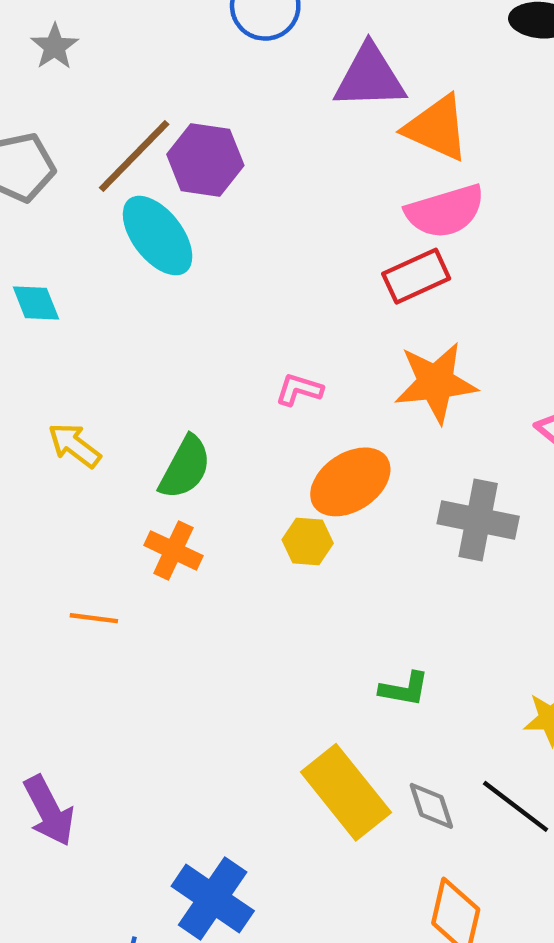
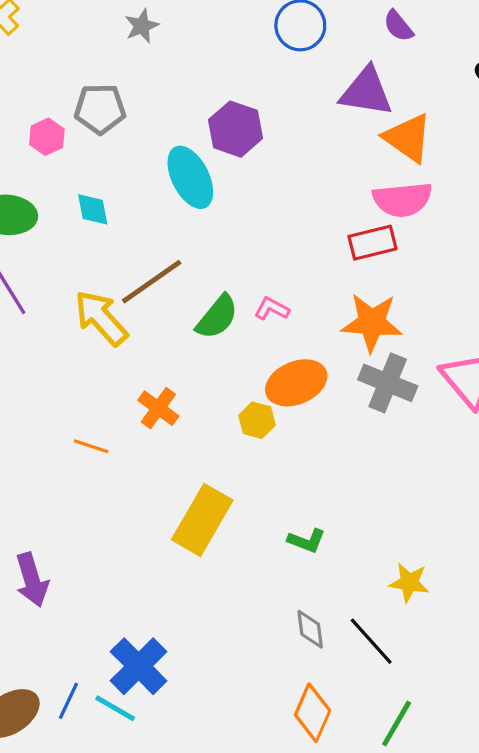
brown line: (134, 156) -> (152, 282), moved
yellow arrow: (74, 445) -> (101, 318), size x1.5
green semicircle: (185, 467) -> (217, 317), moved
gray cross: (478, 520) -> (388, 383), moved
yellow rectangle: (346, 792) -> (202, 520), moved, turned 58

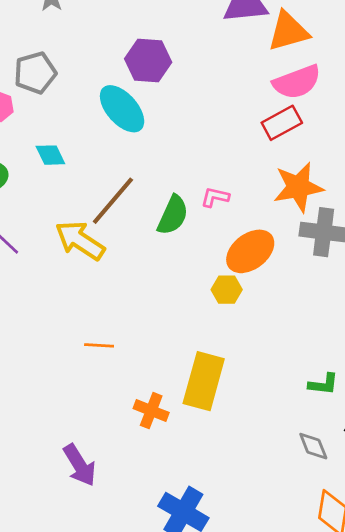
orange triangle: (408, 138) -> (288, 31), turned -36
orange cross: (158, 408) -> (151, 411), moved
green L-shape: (307, 541) -> (323, 384), moved

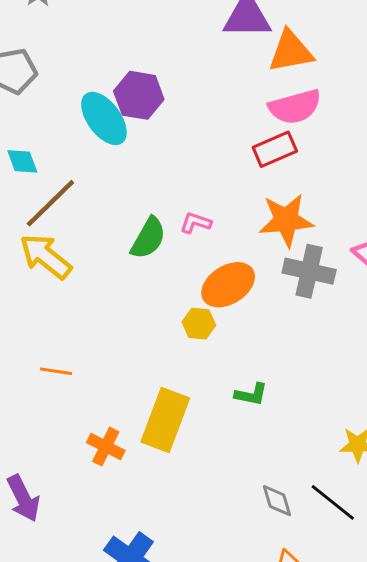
purple hexagon: (148, 61) -> (139, 95), moved
brown line: (113, 201) -> (50, 203), moved
green L-shape: (323, 384) -> (251, 394), moved

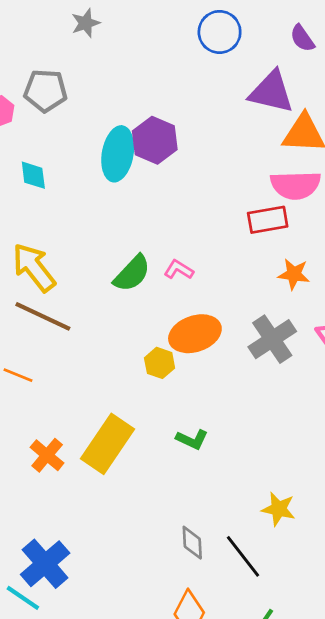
cyan ellipse: (104, 118) -> (118, 154), turned 33
brown line: (50, 203) -> (43, 316), moved, turned 56
orange star: (286, 220) -> (294, 274), moved, size x0.6
gray cross: (309, 271) -> (272, 339), turned 30

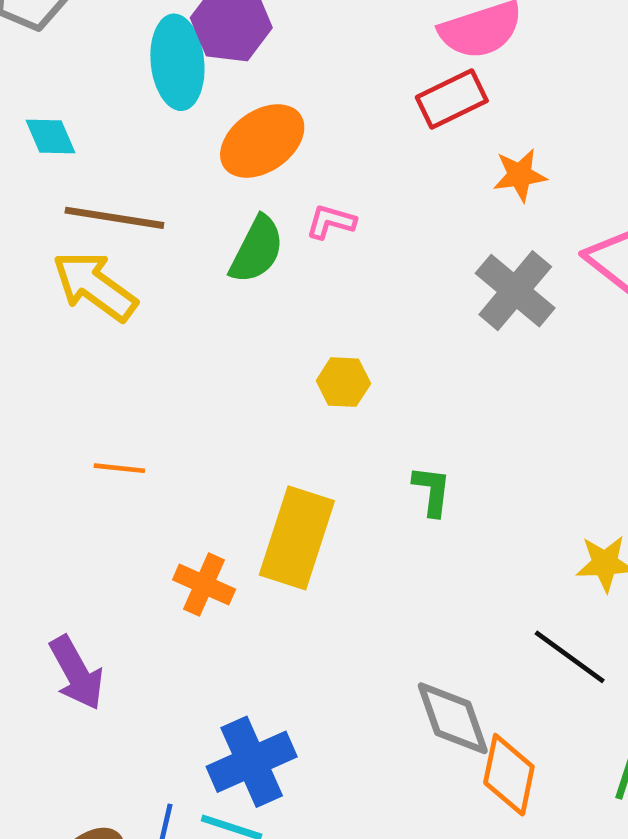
brown line: (43, 316) -> (114, 218), moved
orange ellipse: (195, 334) -> (262, 141), moved
green L-shape: (192, 439) -> (432, 491), turned -92
gray diamond: (192, 543) -> (453, 718), moved, size x1.5
blue cross: (45, 564) -> (252, 762), turned 33

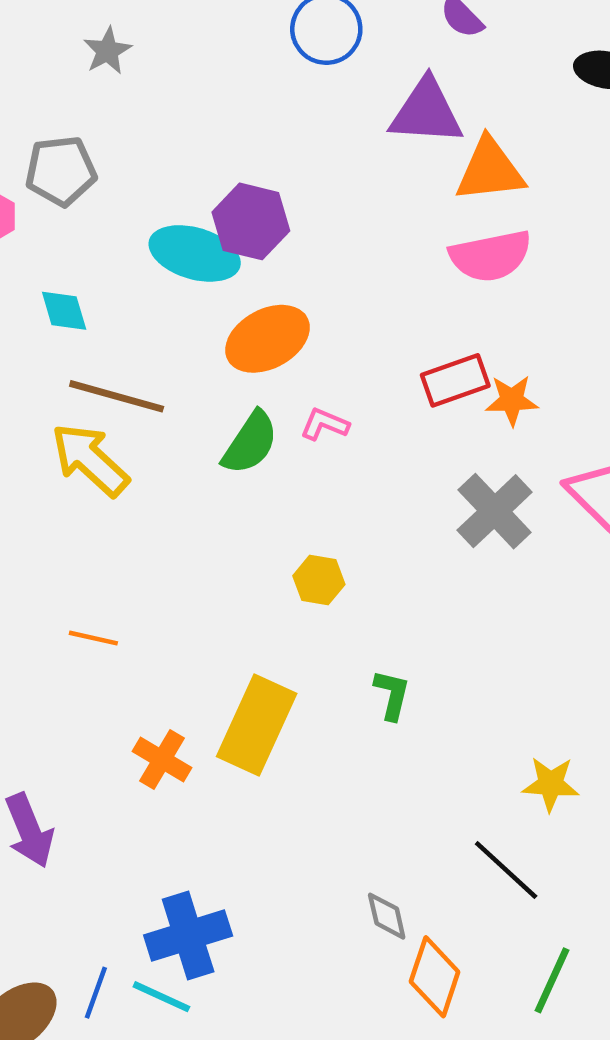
cyan ellipse: (177, 62) -> (195, 253), turned -74
red rectangle: (452, 99) -> (455, 380), moved
gray diamond: (453, 718) -> (387, 916), size x0.6

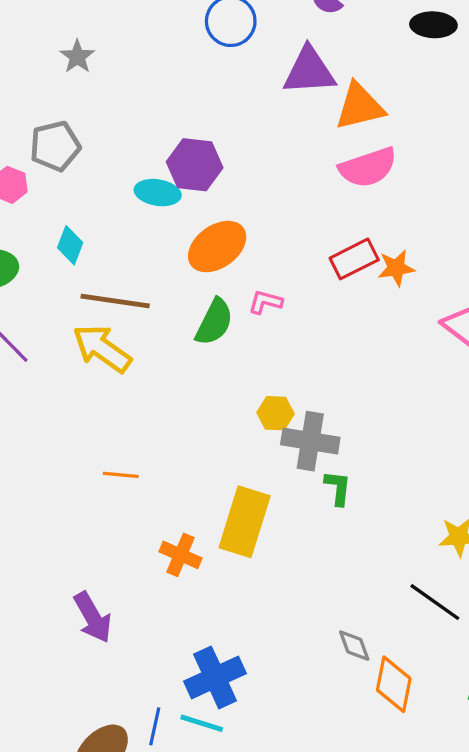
cyan ellipse: (195, 253) -> (158, 193), size x0.7
cyan diamond: (64, 311) -> (70, 245), turned 45
gray cross: (495, 511) -> (310, 441), moved, turned -30

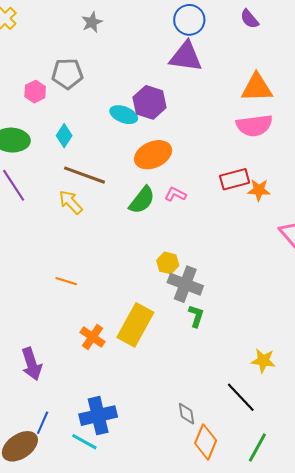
purple triangle: (309, 71) -> (186, 57), moved
yellow arrow: (102, 349) -> (71, 202), size x0.7
blue line: (155, 726) -> (43, 423), moved

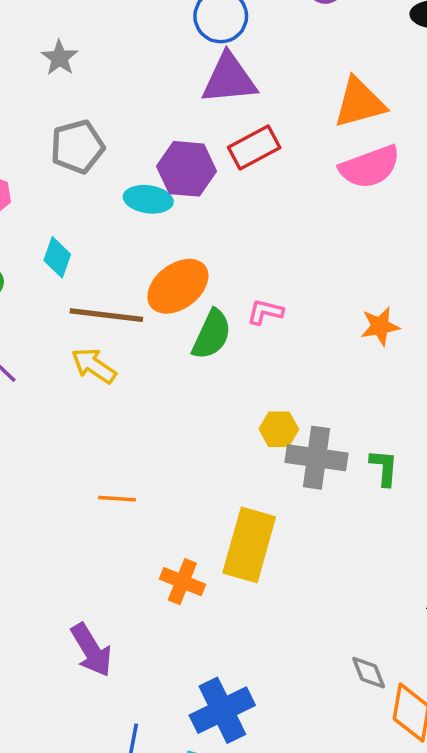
gray pentagon: (67, 74) -> (77, 147), moved
orange ellipse: (153, 155) -> (178, 286), moved
red rectangle: (235, 179) -> (254, 147), moved
orange star: (259, 190) -> (380, 326), moved
green L-shape: (196, 316) -> (384, 468), moved

